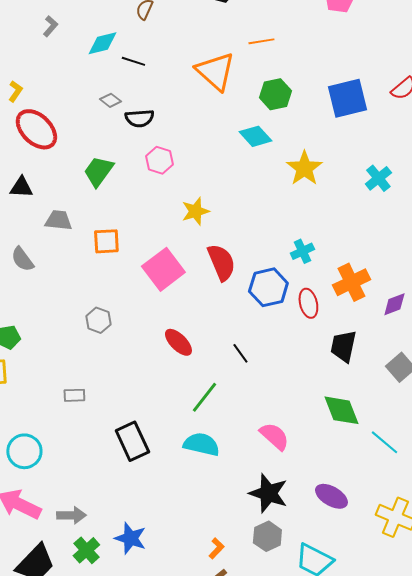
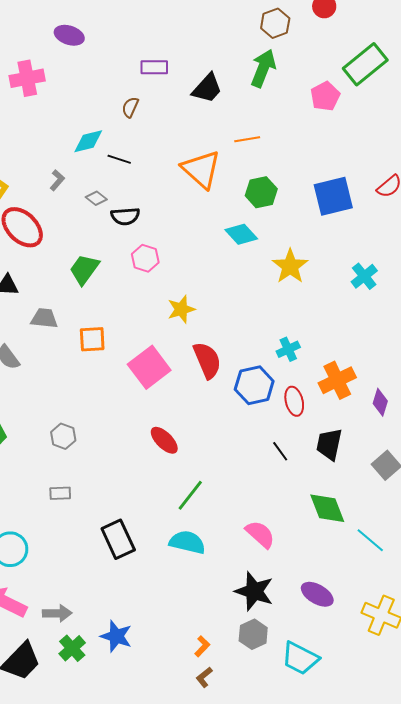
gray L-shape: (50, 26) -> (57, 180), moved
purple diamond: (394, 304) -> (380, 402), turned -52
gray hexagon: (98, 320) -> (63, 436), moved
black line: (240, 353) -> (280, 451), moved

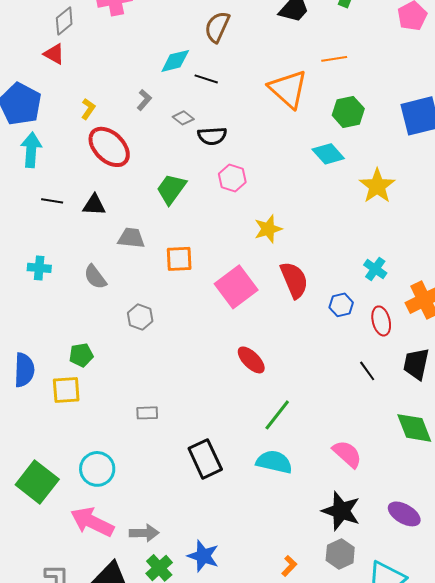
brown semicircle: (130, 107) -> (217, 27), size x1.5
cyan cross: (288, 349) -> (375, 269), turned -30
blue hexagon: (254, 385) -> (341, 305), size x0.6
gray hexagon: (63, 436) -> (140, 317), moved

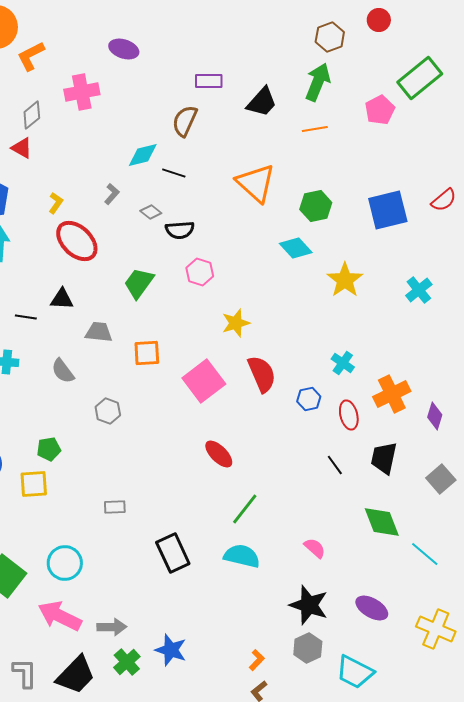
orange line: (334, 59) -> (315, 129), moved
black line: (52, 201) -> (26, 317), moved
pink semicircle: (347, 454) -> (315, 548), size x0.7

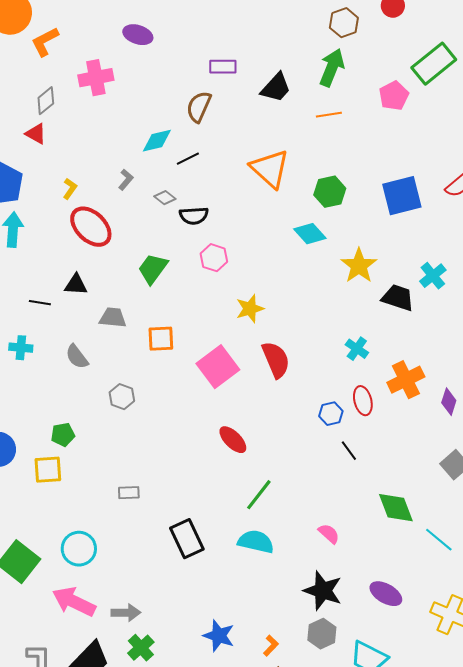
black line: (174, 173) -> (188, 159), turned -45
blue hexagon: (309, 399) -> (331, 414), moved
black trapezoid: (384, 458) -> (398, 298), moved, turned 96
blue star: (171, 650) -> (219, 636), moved

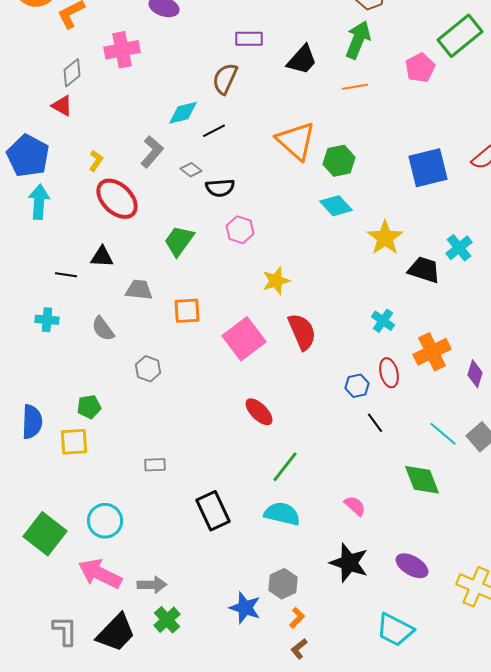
gray L-shape: (126, 180) -> (152, 152), size x1.5
green hexagon: (330, 192) -> (339, 161), moved
cyan line: (439, 540) -> (443, 434), moved
gray hexagon: (322, 634) -> (283, 584), moved

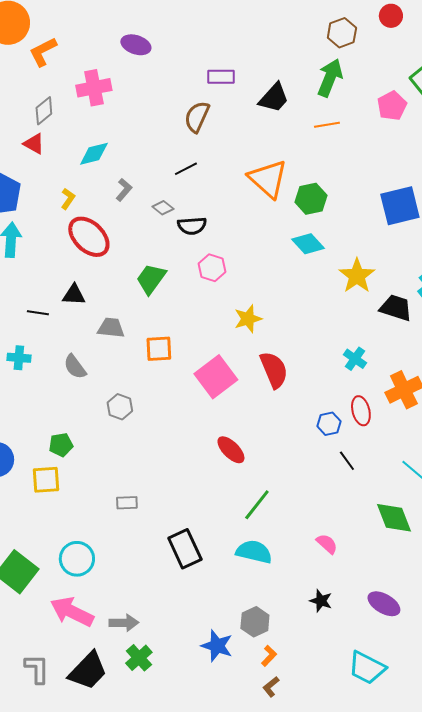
cyan diamond: (183, 113) -> (94, 154), moved
gray L-shape: (152, 152) -> (124, 190), size x0.7
black star: (349, 563) -> (321, 601), size x0.6

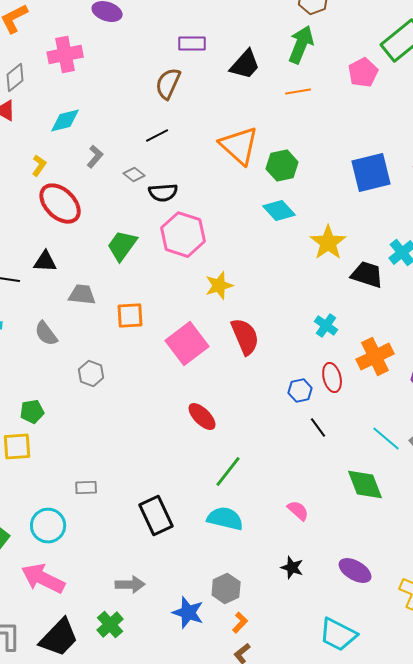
pink hexagon: (212, 268) -> (183, 235), size x1.6
gray rectangle: (127, 503) -> (86, 488), moved
gray arrow: (124, 623) -> (130, 585), moved

